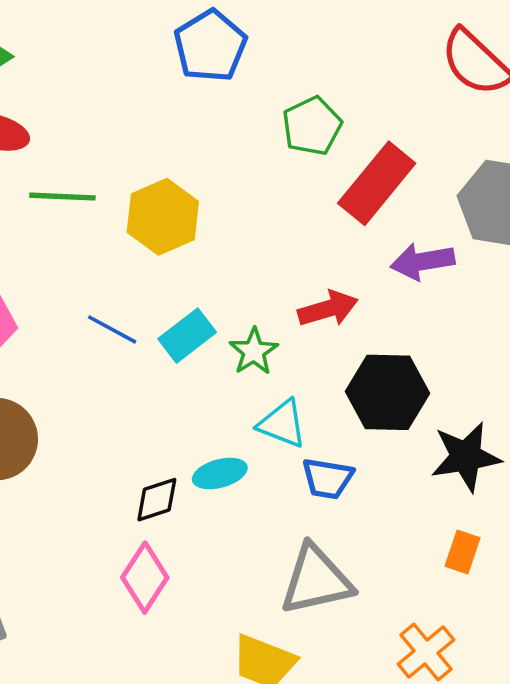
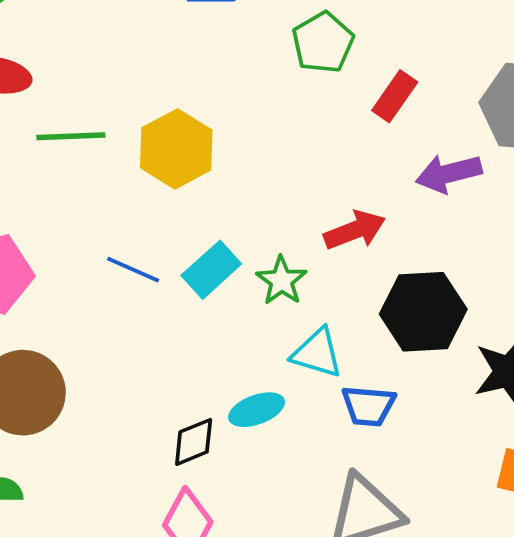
red rectangle: (377, 183) -> (395, 96), size x0.6

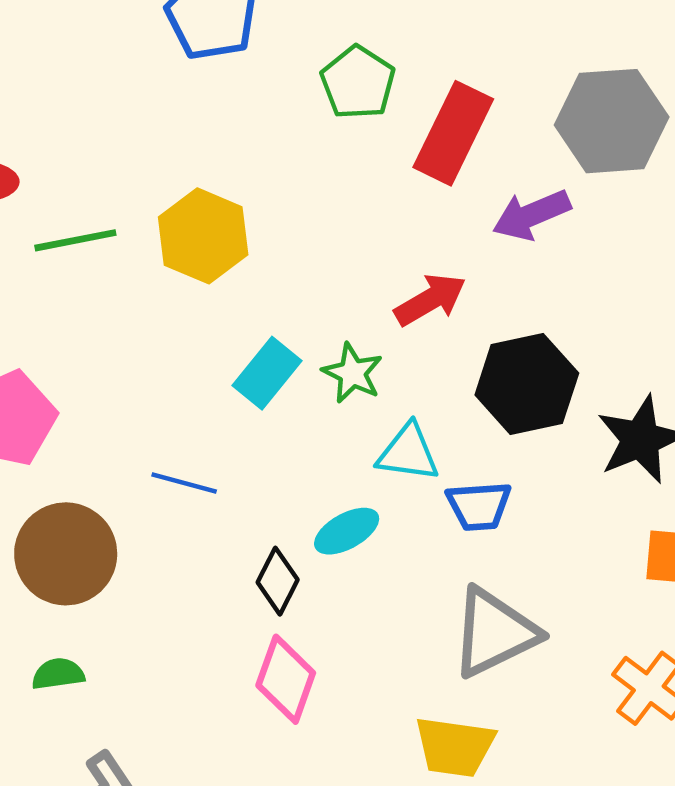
red rectangle: (395, 96) -> (453, 133), size x1.6
blue line: (133, 270) -> (184, 483), moved
black diamond: (194, 442) -> (278, 581), turned -32

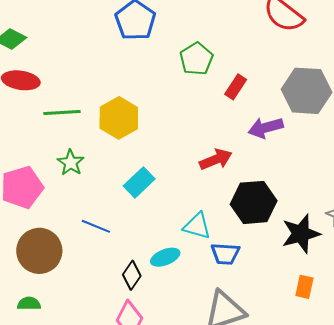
red rectangle: (453, 133) -> (236, 87), size x0.6
green star: (352, 373) -> (71, 163), moved

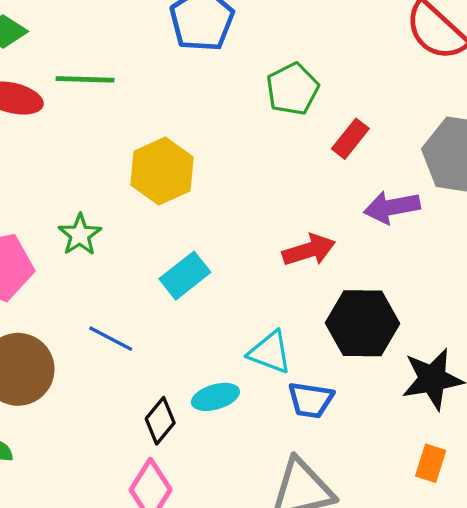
green line: (62, 112) -> (85, 79), moved

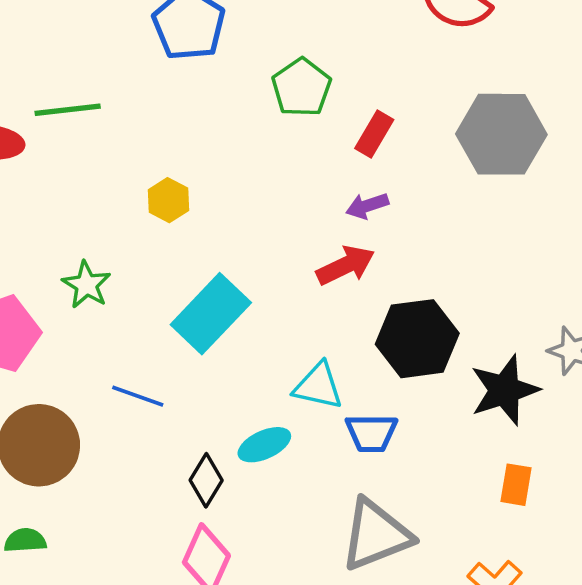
yellow hexagon: (162, 171) -> (168, 200), size x0.6
purple arrow: (392, 207) -> (367, 206), moved, size x0.7
cyan rectangle: (185, 276) -> (211, 314), size x1.4

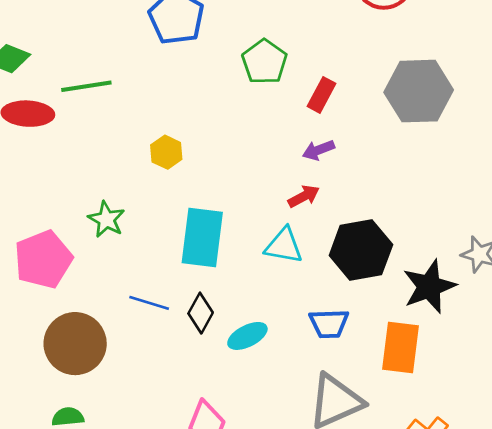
red arrow: (346, 265) -> (304, 196), size x0.7
cyan rectangle: (211, 314) -> (202, 238), turned -34
cyan triangle: (318, 386) -> (284, 246), moved
black diamond: (206, 480) -> (201, 313), moved
orange rectangle: (516, 485) -> (400, 347), moved, size x1.6

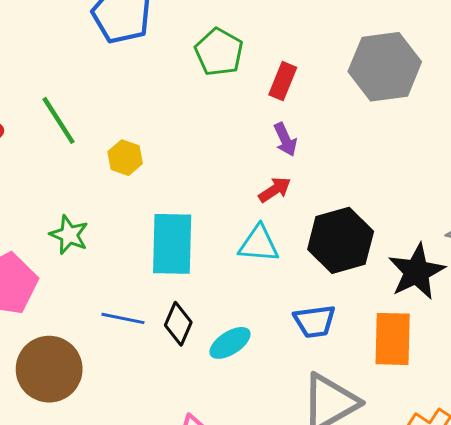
green line: (86, 86) -> (59, 120), moved, turned 72
purple arrow: (318, 150) -> (285, 139), turned -88

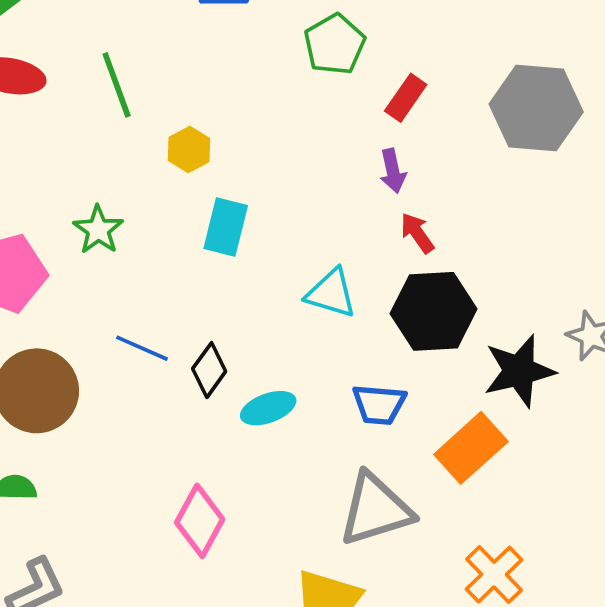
red arrow: (275, 190) -> (417, 233), moved, turned -104
cyan rectangle: (172, 244) -> (226, 227), moved, size x0.7
orange rectangle: (393, 339) -> (471, 448), turned 34

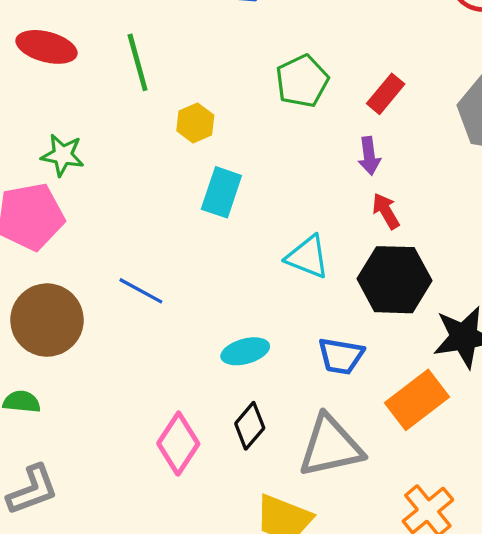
green pentagon: (335, 44) -> (302, 81), moved
green star: (98, 230) -> (63, 155), moved, turned -30
black diamond: (209, 370) -> (250, 426), moved

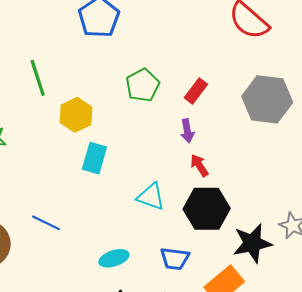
yellow hexagon: (195, 123) -> (76, 115), size x1.4

